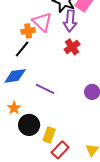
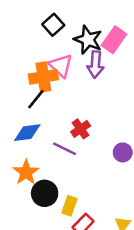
orange cross: (28, 31) -> (43, 77), size x1.6
red cross: (72, 47) -> (81, 129), moved
orange star: (14, 108) -> (26, 172), size x1.5

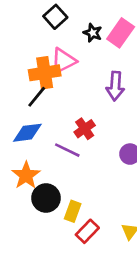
black star: (88, 40) -> (93, 33), size x0.6
purple arrow: (95, 64) -> (115, 86), moved
pink triangle: (61, 66) -> (63, 61), turned 50

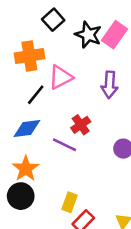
black star: (93, 33) -> (88, 35), size x1.5
pink triangle: (63, 61) -> (61, 77), moved
orange cross: (45, 73) -> (29, 56), moved
black circle: (46, 198) -> (21, 196), moved

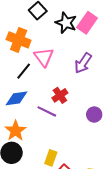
orange cross: (29, 56) -> (19, 40), turned 30
pink triangle: (61, 77) -> (44, 57), turned -40
purple arrow: (109, 85) -> (83, 63), turned 30

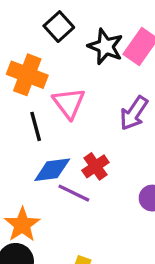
black line: (24, 71) -> (36, 126), turned -54
blue diamond: (17, 98) -> (52, 170), moved

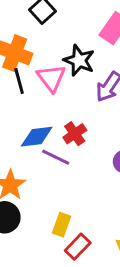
black star: (105, 47) -> (79, 60), moved
black line: (36, 126) -> (19, 81), moved

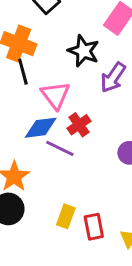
pink triangle: (51, 78) -> (55, 95), moved
red rectangle: (78, 247) -> (94, 227), moved, turned -55

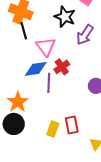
purple line: (60, 148) -> (49, 83), turned 66
red rectangle: (94, 227) -> (72, 125), moved

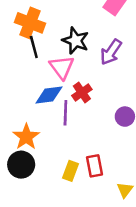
black star: (65, 17) -> (76, 41), moved

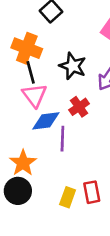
pink triangle: (62, 67) -> (34, 95), moved
red cross: (82, 92) -> (79, 107), moved

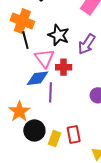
pink triangle: (34, 95) -> (44, 58), moved
red cross: (79, 107) -> (64, 67), turned 35
black circle: (18, 191) -> (34, 130), moved

